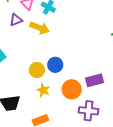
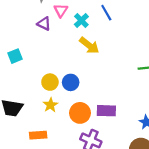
purple triangle: (16, 20) -> (44, 24), turned 32
yellow arrow: (40, 28) -> (89, 45), moved

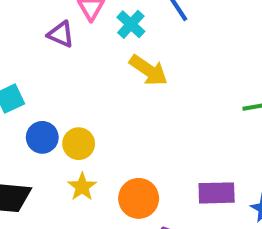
blue circle: (71, 82) -> (42, 137), moved
purple rectangle: (106, 111) -> (217, 193), moved

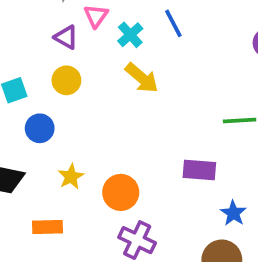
yellow circle: (79, 144) -> (66, 80), moved
purple rectangle: (217, 193) -> (199, 170), moved

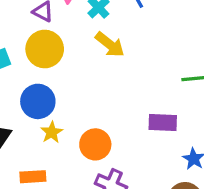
yellow circle: (66, 80) -> (45, 49), size x1.5
blue circle: (40, 128) -> (38, 101), moved, size x1.4

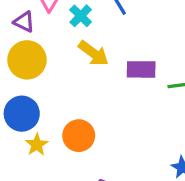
purple rectangle: (163, 122) -> (141, 69), moved
orange circle: (95, 144) -> (79, 136), moved

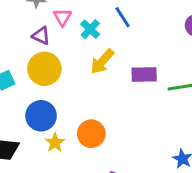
yellow arrow: (93, 53) -> (102, 61), turned 96

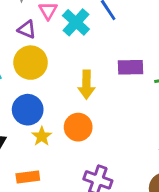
cyan cross: (90, 29) -> (76, 22), size x1.4
yellow arrow: (102, 61) -> (86, 85), moved, turned -40

